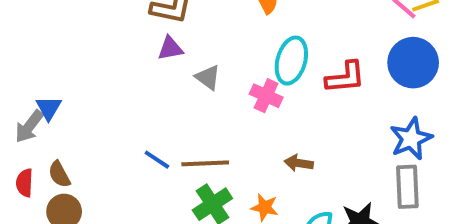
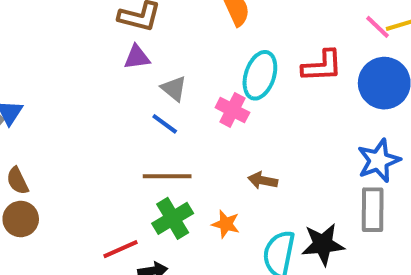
red L-shape: (345, 77) -> (322, 66), moved
blue line: (157, 160) -> (165, 124), moved

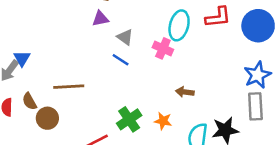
brown line: (167, 176) -> (69, 87), moved
brown circle: (21, 219) -> (47, 118), moved

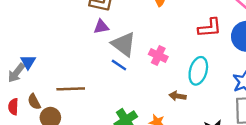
cyan ellipse: (179, 25) -> (198, 71), moved
gray triangle: (125, 37) -> (124, 44), size x1.6

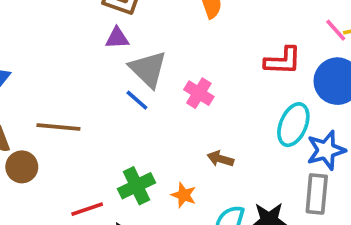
cyan ellipse: (198, 71) -> (293, 125), moved

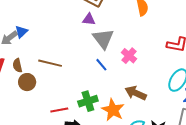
blue line: (137, 100) -> (101, 65), moved
brown arrow: (220, 159) -> (136, 93), size x1.5
orange star: (184, 195) -> (113, 110), size x1.6

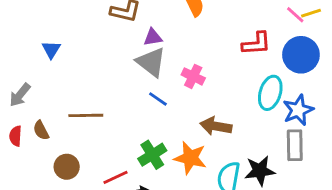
purple triangle: (89, 19) -> (153, 37), moved
blue triangle: (21, 32) -> (51, 50), moved
brown circle: (27, 82) -> (67, 167), moved

